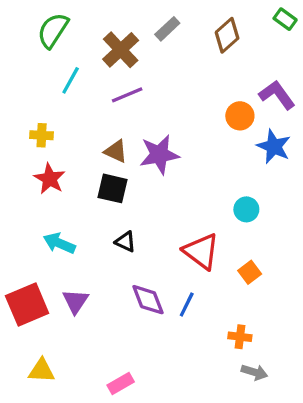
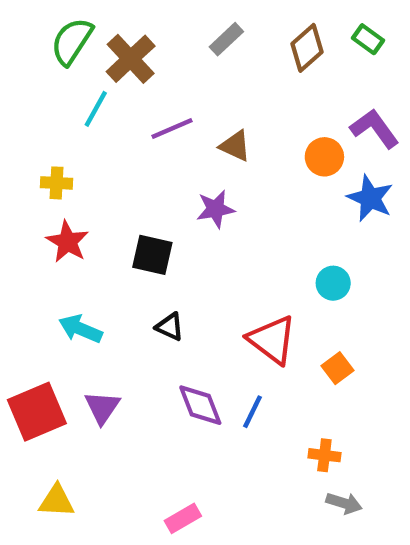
green rectangle: (285, 19) -> (368, 39), moved
brown cross: (121, 50) -> (131, 59), moved
brown triangle: (116, 151) -> (235, 146), moved
purple star: (159, 155) -> (216, 209), size x0.7
pink rectangle: (121, 384) -> (183, 518), moved

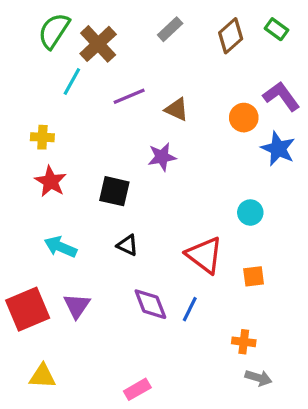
orange square: (337, 368) -> (254, 276), turned 30

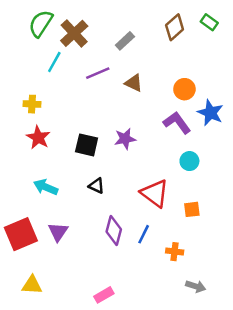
gray rectangle: (170, 29) -> (125, 41), moved
purple L-shape: (281, 96) -> (177, 123), moved
purple star: (162, 157) -> (125, 139), moved
purple diamond: (150, 304) -> (114, 230), turned 36
orange cross: (244, 342) -> (175, 252), moved

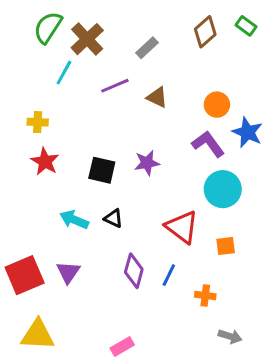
cyan circle: (189, 161) -> (223, 189), size x1.6
cyan arrow: (46, 187) -> (74, 220), moved
yellow triangle: (32, 285) -> (38, 335), size x1.4

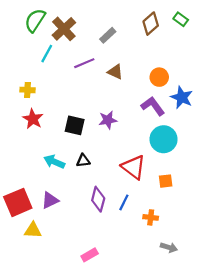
black triangle: (113, 218) -> (83, 161), turned -32
purple triangle: (68, 272) -> (50, 200), turned 30
yellow triangle: (38, 335) -> (33, 230), moved, size x0.7

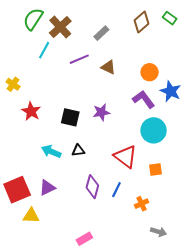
yellow cross: (27, 90) -> (13, 84), moved, turned 32
orange cross: (151, 217) -> (141, 204), turned -32

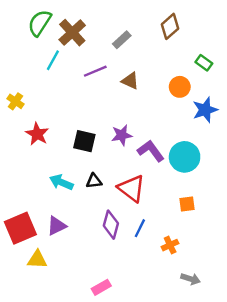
green rectangle: (170, 18) -> (204, 63), moved
blue star: (171, 91) -> (205, 110), turned 30
purple L-shape: (144, 99) -> (151, 151), moved
red triangle: (125, 156) -> (131, 188), moved

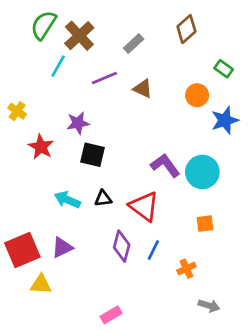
purple star: (122, 135) -> (78, 123), moved

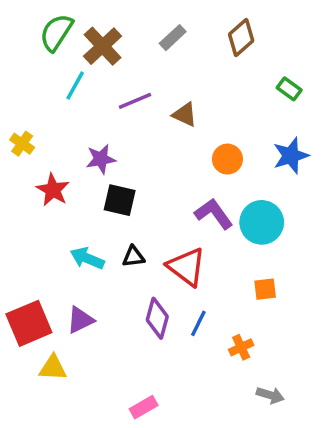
gray rectangle: (134, 44) -> (173, 38), moved
orange circle: (197, 95) -> (227, 159), moved

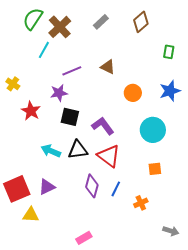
green rectangle: (289, 89) -> (169, 52), turned 64
purple line: (135, 101) -> (72, 71), moved
purple L-shape: (214, 214) -> (103, 126), moved
black triangle: (133, 257) -> (78, 150), size x1.5
gray arrow: (270, 395) -> (171, 231), moved

